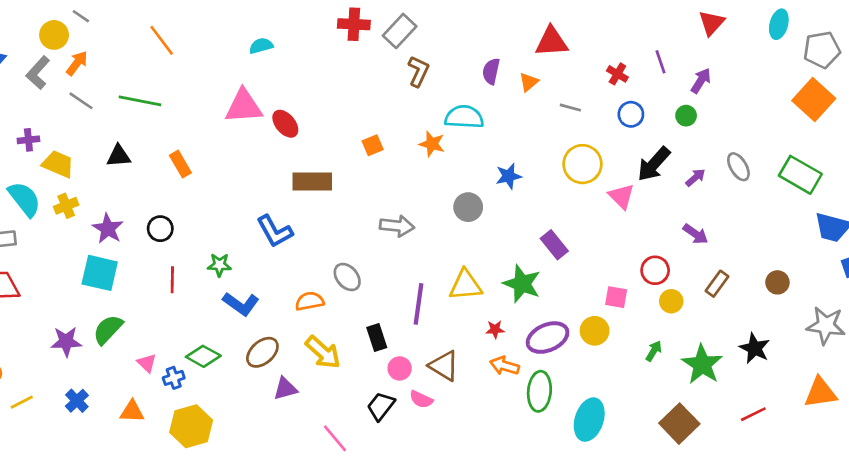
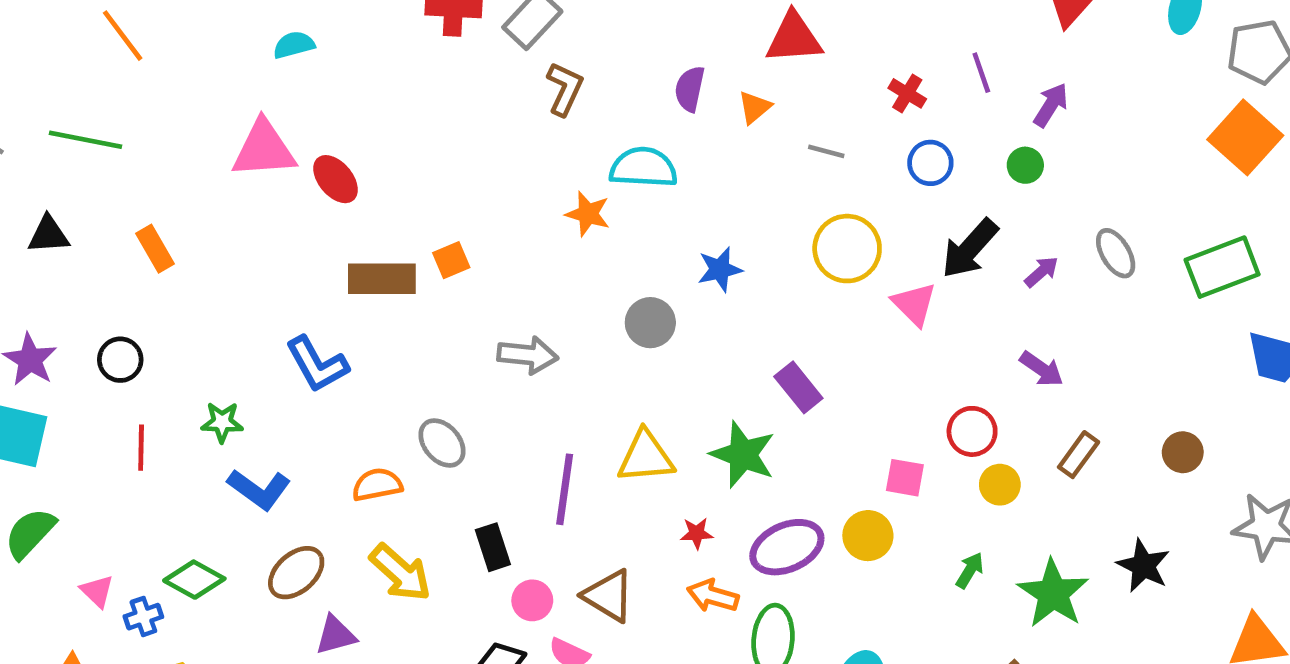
orange square: (373, 145) -> (451, 260), moved
green rectangle: (800, 175) -> (1222, 267), turned -51

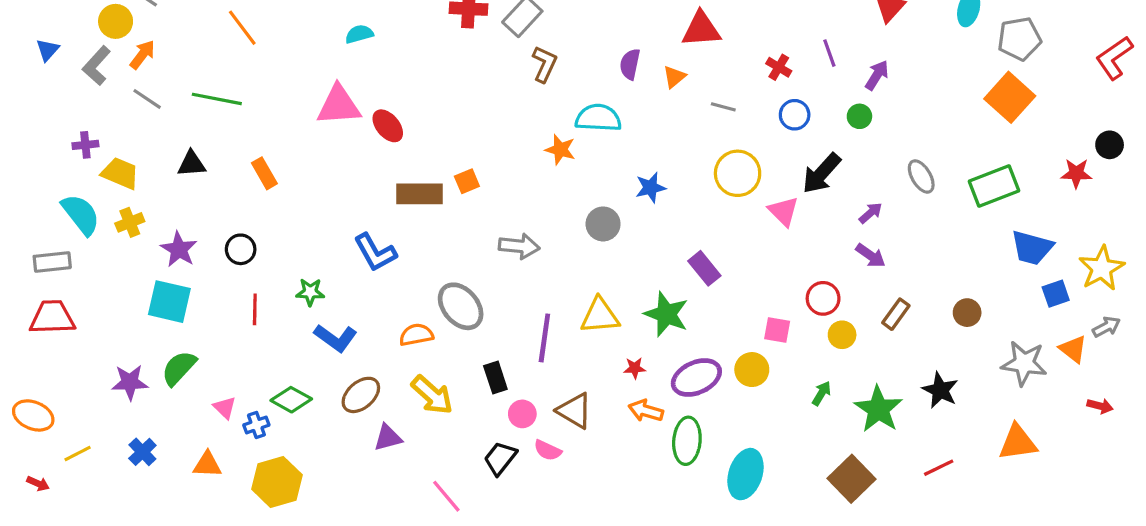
purple arrow: (1042, 272) -> (871, 213), moved
gray ellipse: (442, 443) -> (461, 306), size x1.4

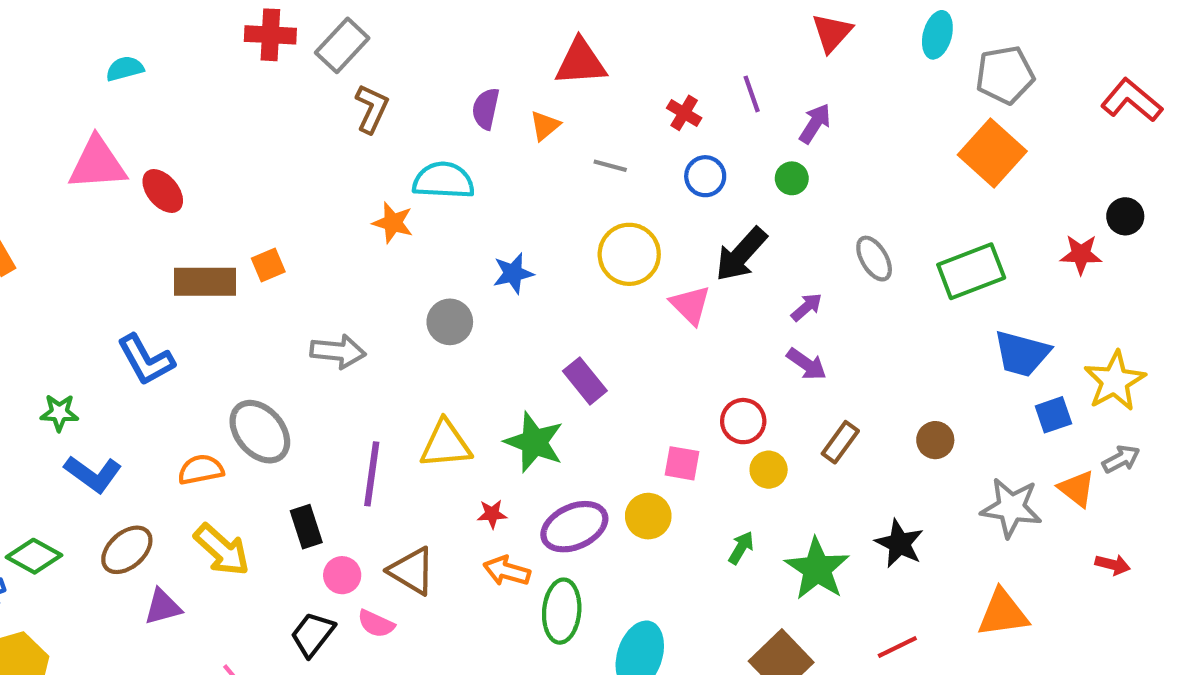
red L-shape: (1114, 58) -> (1132, 100), turned 75

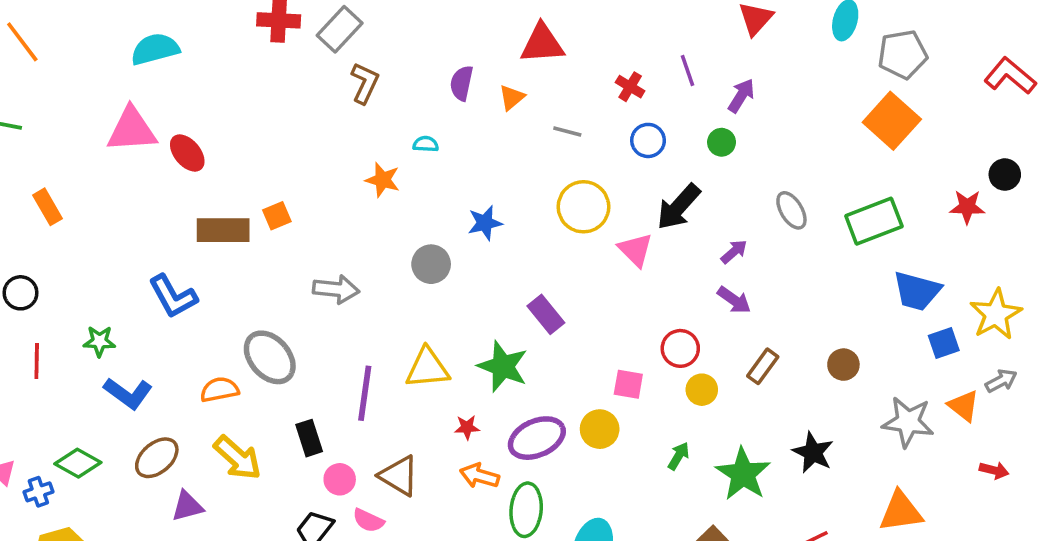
cyan semicircle: (125, 69) -> (155, 49), size x1.5
cyan semicircle: (443, 180) -> (426, 144), size x0.5

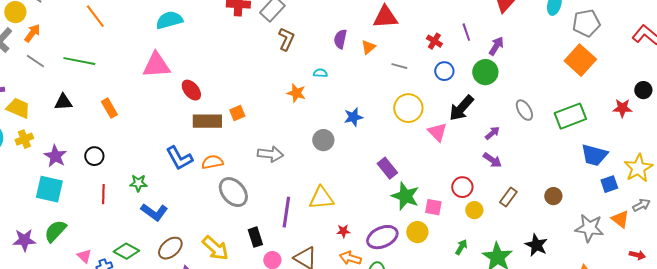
green circle: (722, 142) -> (485, 72), size x1.6
red ellipse: (187, 153) -> (191, 90), moved
green star: (503, 366) -> (405, 196), moved
orange semicircle: (220, 390) -> (212, 162), moved

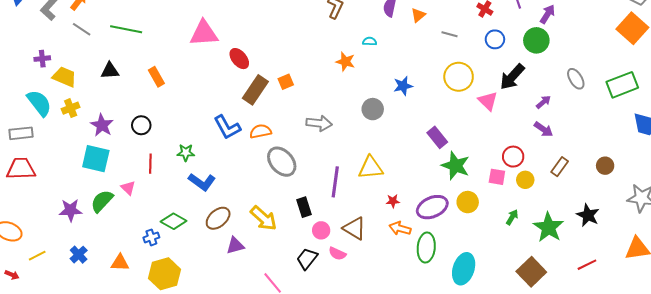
brown rectangle: (207, 121) -> (255, 90), turned -56
pink square: (433, 207) -> (497, 177), moved
pink triangle: (84, 256) -> (128, 188), moved

